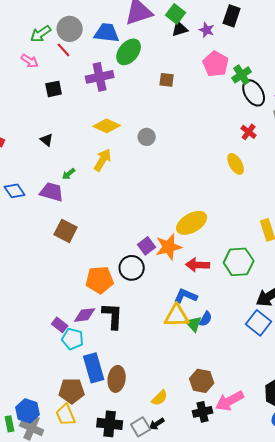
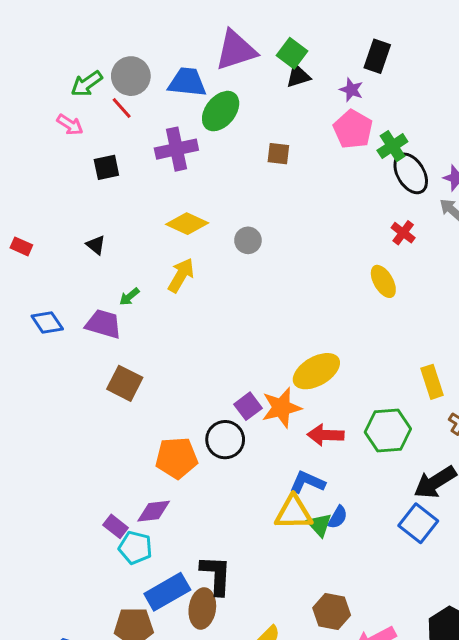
purple star: (207, 30) -> (351, 90), moved
black L-shape: (113, 316) -> (216, 575), moved
blue rectangle: (94, 368) -> (167, 592), turned 76

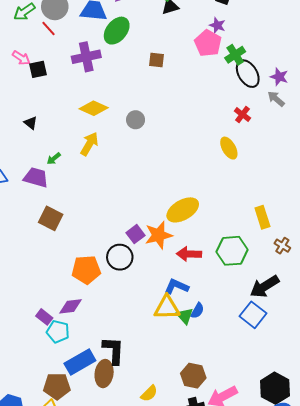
purple star: (351, 90) -> (217, 25), moved
pink arrow: (70, 125) -> (21, 58), moved

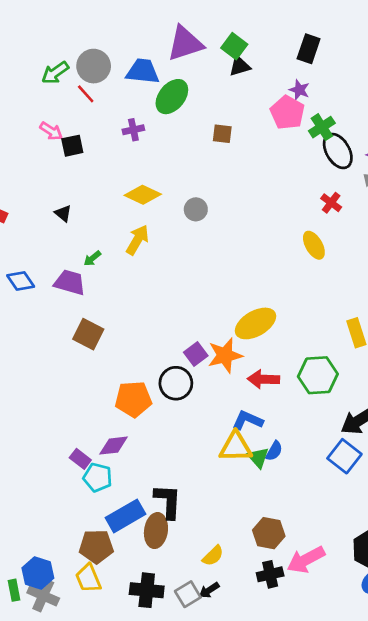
purple cross: (86, 57) -> (133, 130), size x0.6

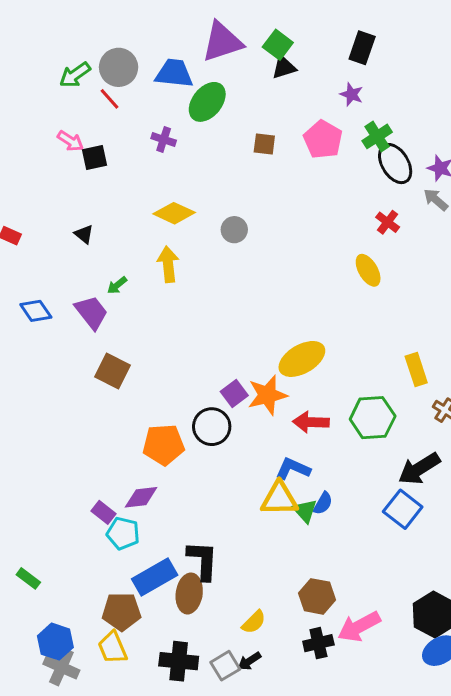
pink pentagon: (287, 112) -> (323, 139), moved
purple cross: (133, 130) -> (164, 139), turned 30
yellow arrow: (137, 240) -> (168, 264), turned -36
purple trapezoid: (70, 282) -> (91, 312), turned 36
green rectangle: (14, 590) -> (28, 578), moved, turned -42

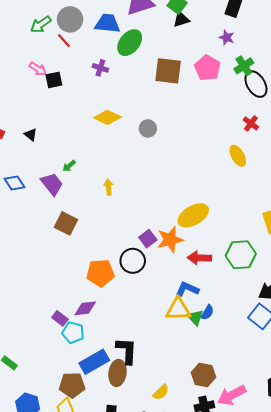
brown square: (264, 144) -> (168, 71), size x1.8
black triangle: (84, 234) -> (31, 135), moved
yellow arrow: (168, 264) -> (108, 187), moved, size x0.7

